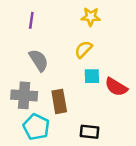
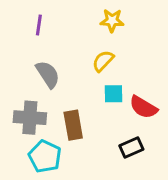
black rectangle: (90, 132) -> (131, 147), moved, turned -30

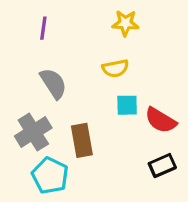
yellow semicircle: (103, 61) -> (115, 68), turned -145
gray cross: (30, 118) -> (33, 132), turned -36
black rectangle: (131, 147) -> (162, 166), moved

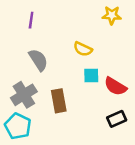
yellow star: (125, 23) -> (112, 15), moved
yellow semicircle: (115, 68) -> (83, 49), turned 36
cyan pentagon: (50, 176) -> (18, 126), moved

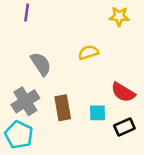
purple line: (31, 20) -> (27, 13), moved
yellow semicircle: (83, 49) -> (88, 52), turned 138
cyan square: (91, 76) -> (97, 113), moved

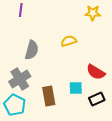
gray semicircle: (41, 64) -> (32, 50), turned 48
brown rectangle: (63, 108) -> (49, 96), moved

